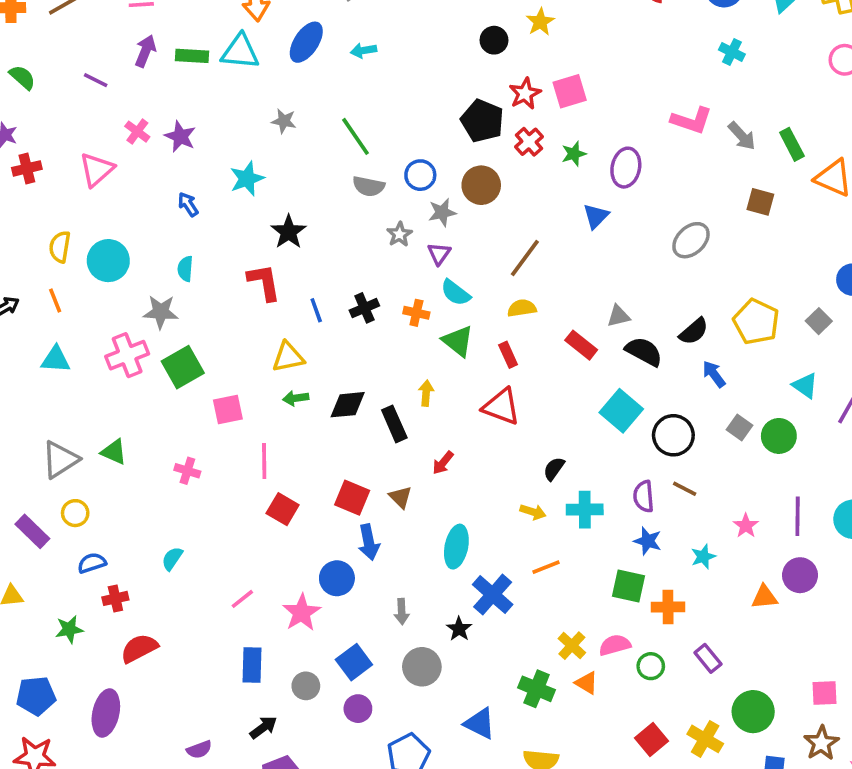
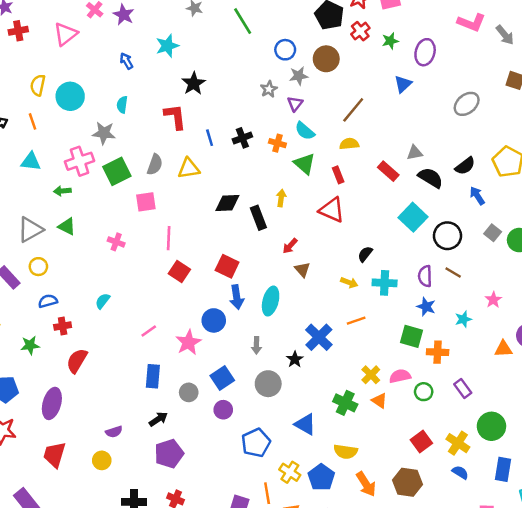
gray semicircle: (369, 186) -> (155, 165), moved, turned -85
green arrow: (296, 398) -> (62, 191), moved
brown triangle: (400, 497) -> (302, 270), moved
cyan ellipse: (456, 547) -> (271, 301), moved
red semicircle: (139, 648) -> (77, 361), turned -35

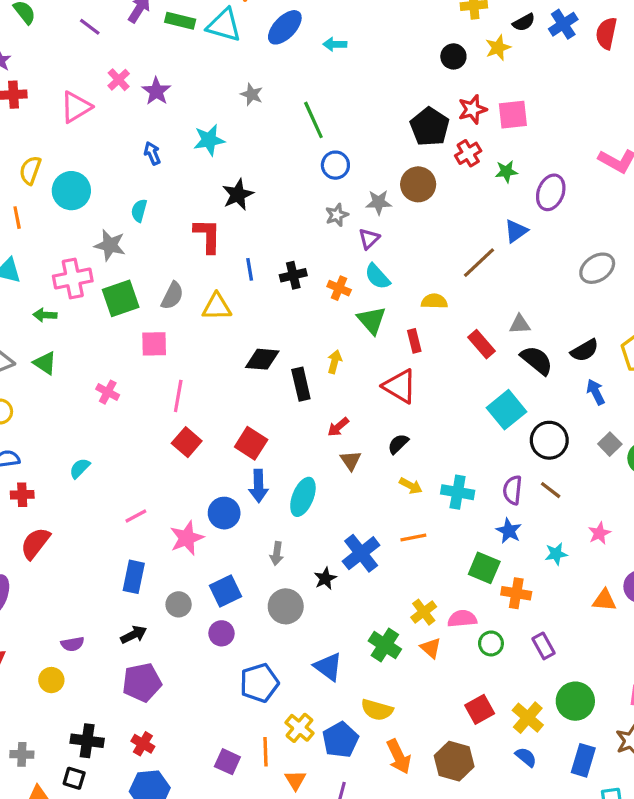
blue circle: (285, 50) -> (335, 165), moved
brown line: (353, 110) -> (479, 263), moved
black semicircle: (365, 254) -> (398, 444), moved

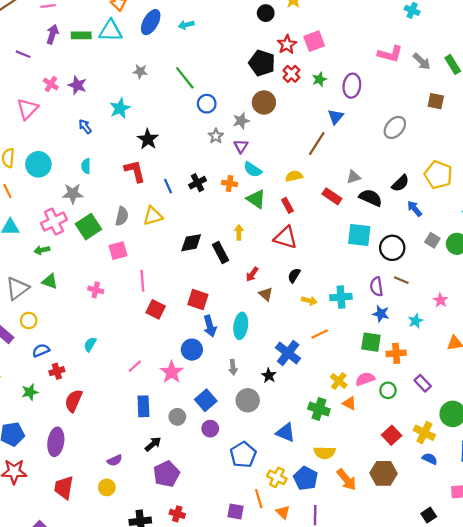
cyan square: (507, 410) -> (359, 235), turned -30

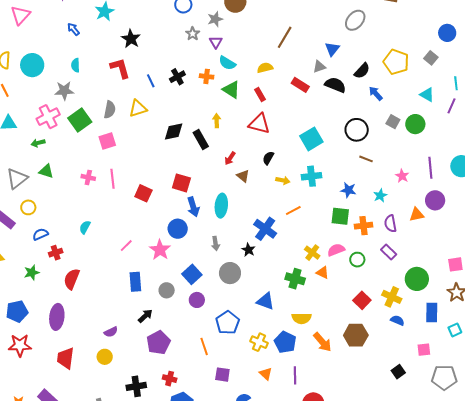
blue triangle: (336, 117) -> (332, 49), moved
cyan square: (359, 235) -> (311, 139), moved, turned -35
pink line: (142, 281) -> (113, 179), moved
purple semicircle: (377, 287) -> (390, 224), moved
orange line: (259, 499) -> (204, 346), moved

